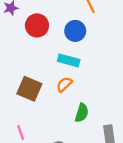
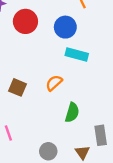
cyan rectangle: (69, 60) -> (77, 54), moved
brown square: (29, 89) -> (17, 87), size x0.7

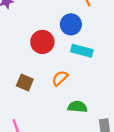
red circle: (25, 21) -> (42, 42), moved
green semicircle: (72, 113) -> (77, 107), turned -102

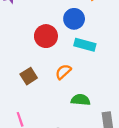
brown square: (25, 83) -> (29, 76), turned 35

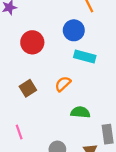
red circle: (46, 36) -> (32, 42), moved

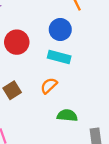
cyan rectangle: (85, 57) -> (59, 57), moved

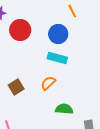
red circle: (17, 42) -> (20, 30), moved

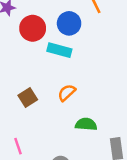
blue circle: (58, 34) -> (69, 23), moved
cyan rectangle: (57, 58) -> (59, 50), moved

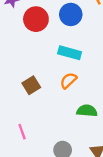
cyan rectangle: (59, 50) -> (70, 53), moved

